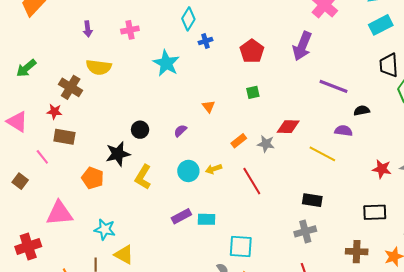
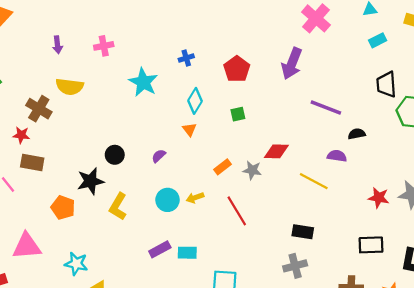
cyan diamond: (188, 19) -> (195, 101), moved
cyan rectangle: (381, 25) -> (378, 40), size x0.7

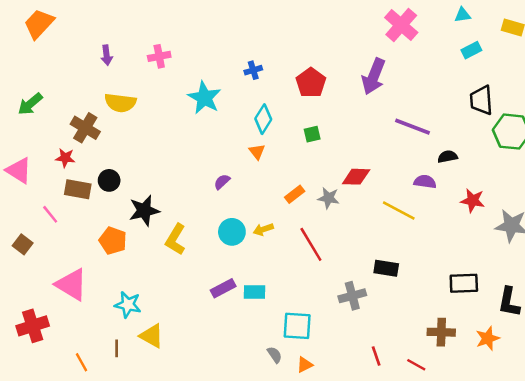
black circle: (115, 155) -> (109, 180), moved
red star: (379, 198) -> (473, 201), moved
pink triangle: (27, 246) -> (71, 285), turned 36
gray cross: (295, 266) -> (352, 296), moved

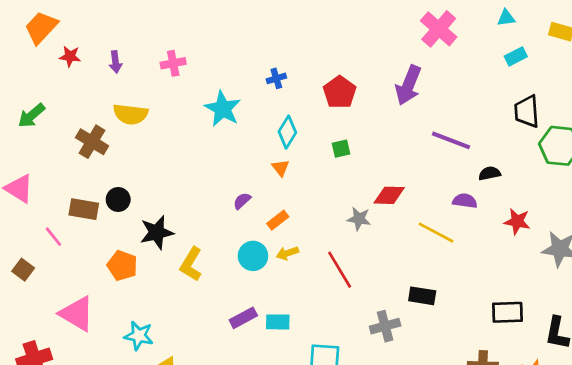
red star: (65, 158) -> (70, 56), moved
orange rectangle: (295, 194) -> (278, 220), moved

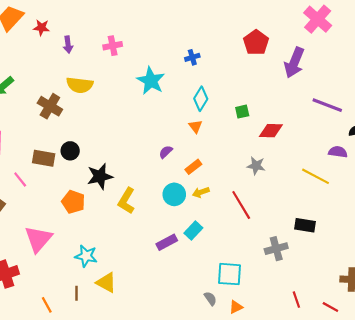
red star: (70, 56) -> (41, 28), moved
red pentagon: (340, 92) -> (256, 42), moved
red diamond: (389, 195) -> (271, 131), moved
pink triangle: (77, 314) -> (38, 239), turned 40
cyan rectangle: (278, 322) -> (193, 231), moved, turned -48

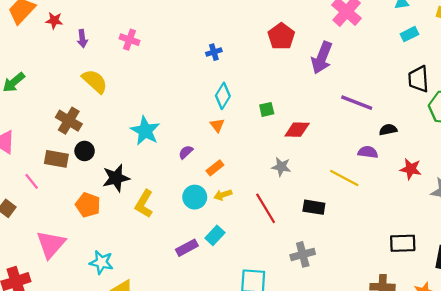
pink cross: (113, 46) -> (130, 40), turned 30
cyan star: (151, 81) -> (145, 131), moved
yellow semicircle: (80, 85) -> (95, 81), turned -145
brown cross: (50, 106) -> (69, 121), moved
black rectangle: (305, 225) -> (314, 207), moved

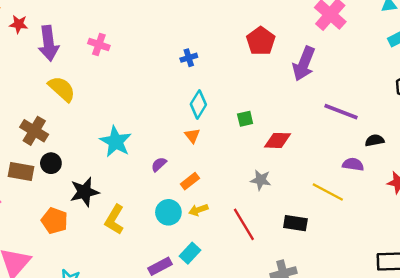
purple arrow: (82, 39) -> (49, 43), size x1.8

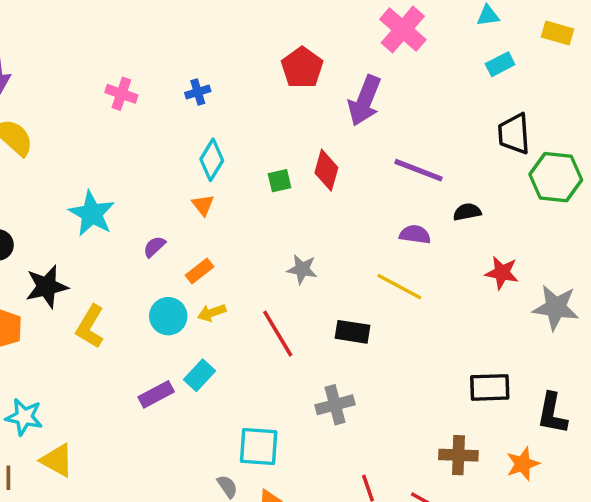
pink cross: (99, 45) -> (121, 94), moved
red diamond: (277, 140) -> (326, 170), moved, turned -76
purple semicircle: (353, 164) -> (415, 234), moved

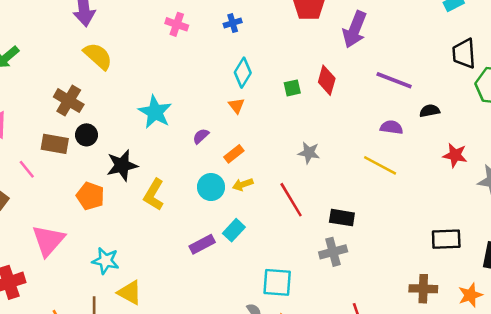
black rectangle: (352, 332) -> (342, 218), moved

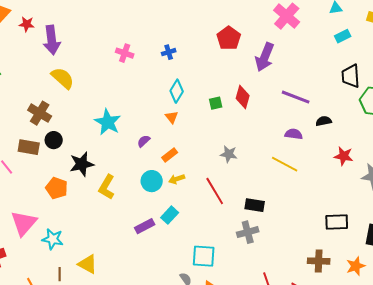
cyan star: (106, 261) -> (53, 239), moved

